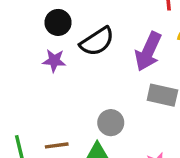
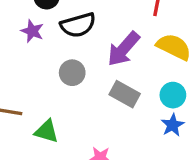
gray circle: (111, 123) -> (72, 73), moved

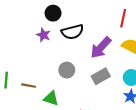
gray circle: (72, 73) -> (67, 70), moved
gray rectangle: (125, 94) -> (101, 76), turned -60

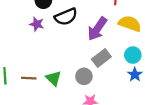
gray circle: (67, 70) -> (84, 76), moved
green triangle: (51, 98) -> (54, 78), moved, turned 35

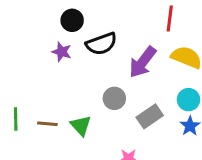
gray rectangle: (101, 58) -> (150, 116), moved
gray circle: (84, 76) -> (114, 98), moved

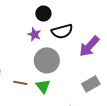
gray circle: (114, 98) -> (47, 60), moved, size x1.6

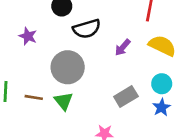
purple star: (34, 34) -> (28, 36), moved
purple arrow: (89, 46) -> (123, 47), size x0.6

